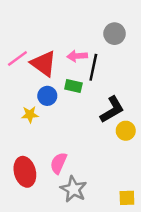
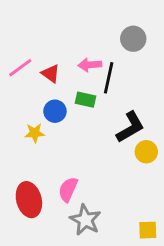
red triangle: (44, 63) -> (51, 74), size x0.6

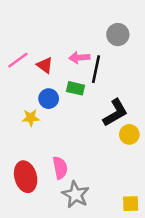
pink semicircle: (68, 189) -> (60, 168), turned 145

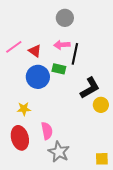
gray circle: (118, 35) -> (65, 18), moved
blue circle: (49, 99) -> (38, 77), size x1.5
yellow star: (31, 118) -> (24, 109), moved

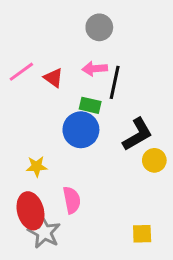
blue circle: (38, 77) -> (81, 130), moved
gray star: (59, 152) -> (44, 232), moved
yellow square: (102, 159) -> (142, 234), moved

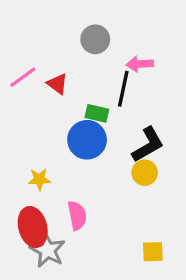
gray circle: (99, 27) -> (95, 39), moved
pink arrow: (95, 69) -> (140, 64), moved
yellow circle: (154, 160) -> (145, 173), moved

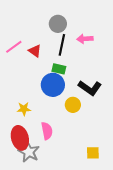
black line: (123, 89) -> (62, 45), moved
black L-shape: (148, 145) -> (90, 88), turned 65
yellow circle: (145, 173) -> (73, 105), moved

